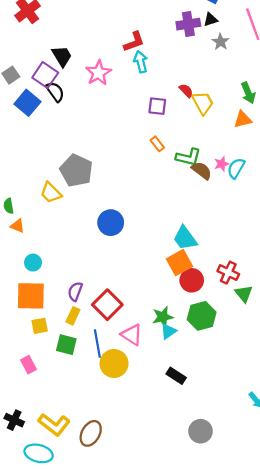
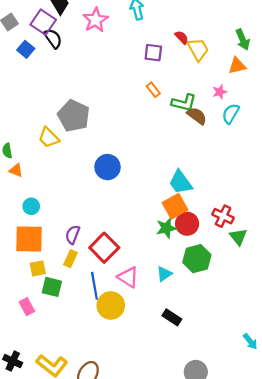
blue square: (27, 103) -> (26, 49), size x0.7
pink star: (222, 164) -> (220, 92), moved
green star: (163, 317) -> (166, 228), moved
green square: (66, 345) -> (52, 287), moved

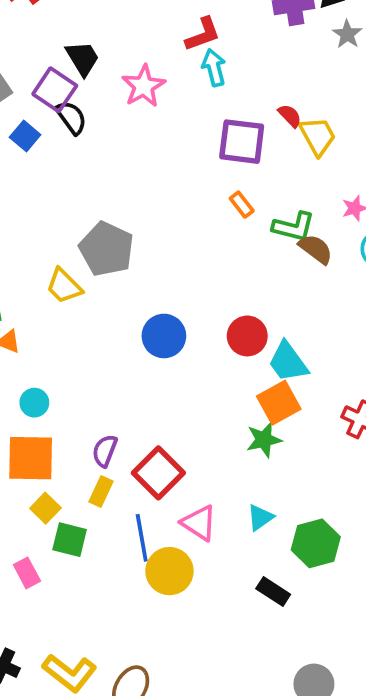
purple square: (153, 53) -> (242, 142), size x1.5
red circle: (187, 224) -> (247, 336), moved
green hexagon: (197, 259) -> (316, 543), moved
yellow square: (38, 268) -> (45, 508), turned -35

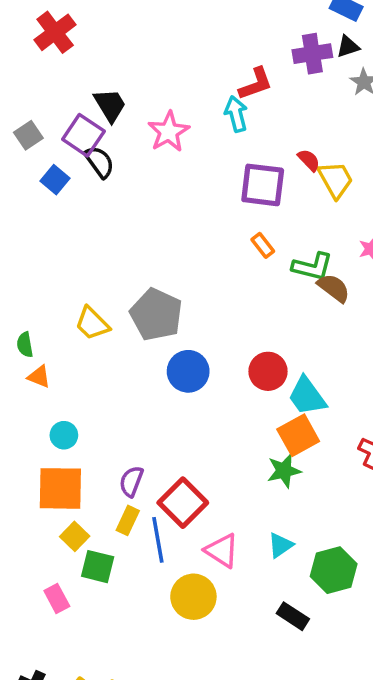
red L-shape: (203, 34) -> (256, 84), moved
gray pentagon: (107, 249) -> (156, 315), moved
blue line: (142, 538) -> (158, 540), moved

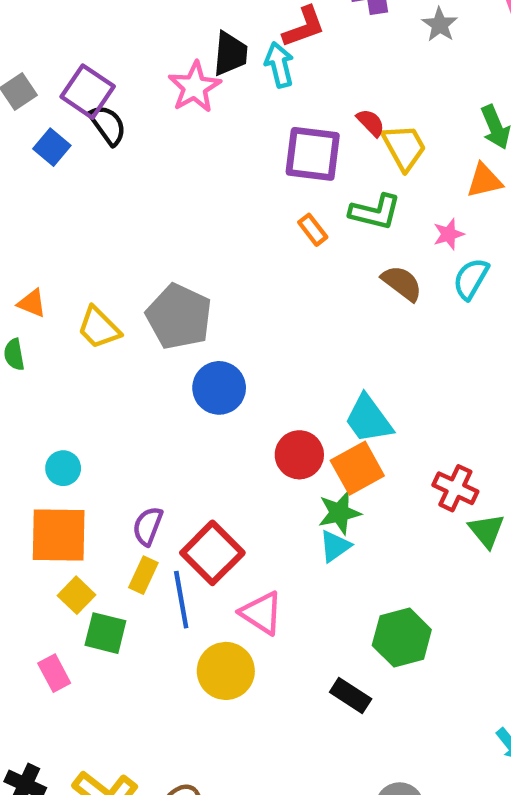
black trapezoid: (110, 105) -> (230, 54), moved, turned 36
green L-shape: (312, 267) -> (375, 212), moved
red circle: (268, 371) -> (299, 455), moved
orange triangle: (39, 377) -> (32, 303), moved
cyan triangle: (280, 545) -> (335, 546), moved

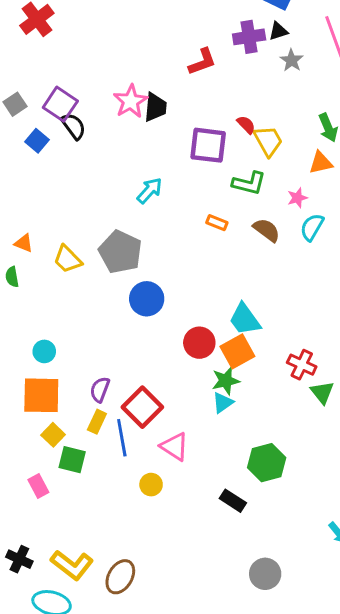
black trapezoid: (230, 54) -> (155, 107), moved
cyan arrow: (279, 65) -> (150, 191), moved, turned 56
orange rectangle: (313, 230) -> (217, 223), moved, turned -30
yellow circle: (226, 671) -> (151, 485), size x0.6

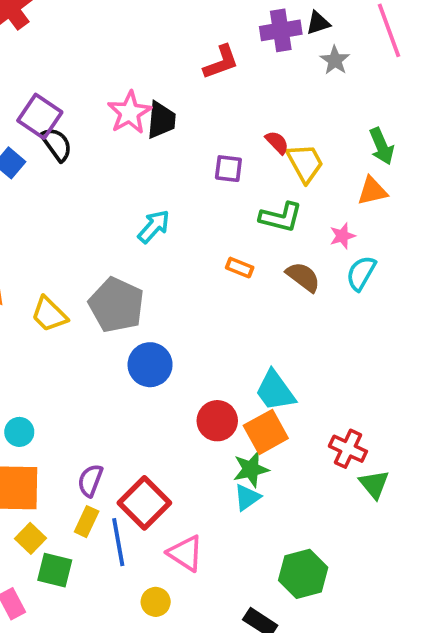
purple square: (208, 145) -> (228, 169), size x0.6

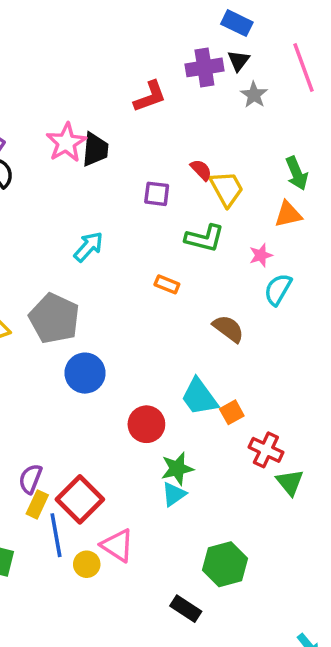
black triangle: (318, 23) -> (239, 61), turned -35
brown semicircle: (303, 277) -> (228, 329), moved
orange square: (266, 432) -> (232, 412), moved, size x0.6
yellow rectangle: (87, 522) -> (37, 504), moved
yellow circle: (156, 602) -> (87, 564), moved

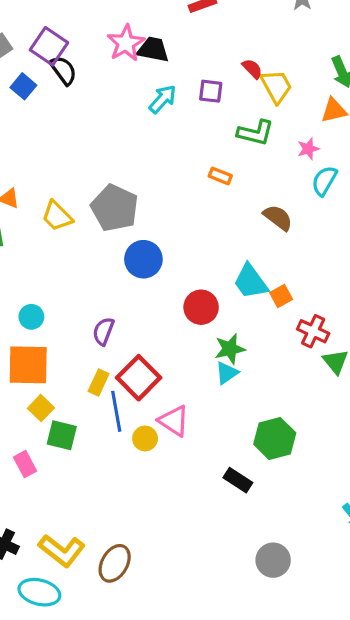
black trapezoid: (95, 149) -> (153, 50), turned -84
cyan arrow: (88, 247) -> (163, 99), moved
purple semicircle: (30, 479) -> (103, 331), moved

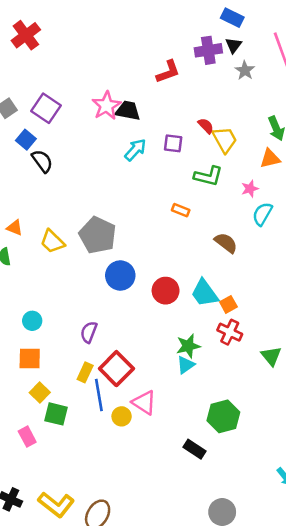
black semicircle: (63, 70) -> (42, 161), moved
red circle: (201, 307) -> (166, 291), moved
red cross: (313, 331) -> (230, 332), moved
orange square: (28, 365) -> (30, 359), size x0.7

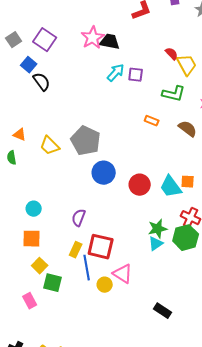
purple square: (173, 143) -> (136, 75), moved
brown semicircle: (226, 243) -> (188, 129), moved
orange square: (228, 304) -> (188, 182), moved, turned 32
red square: (116, 369) -> (101, 247), turned -32
green hexagon: (223, 416) -> (186, 238), moved

